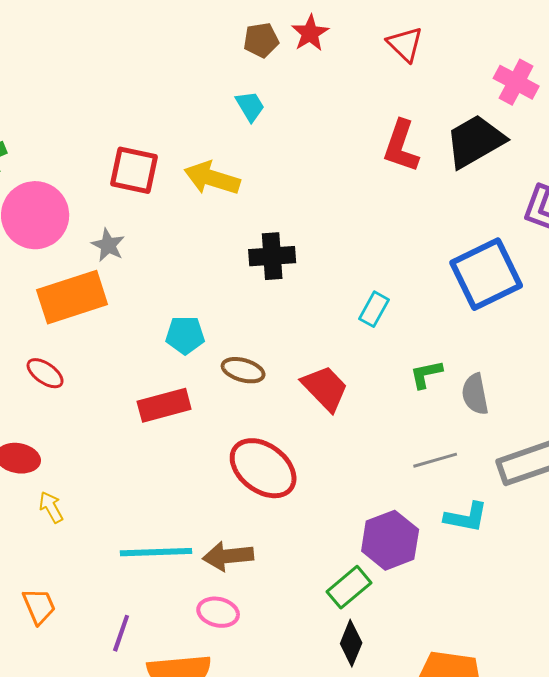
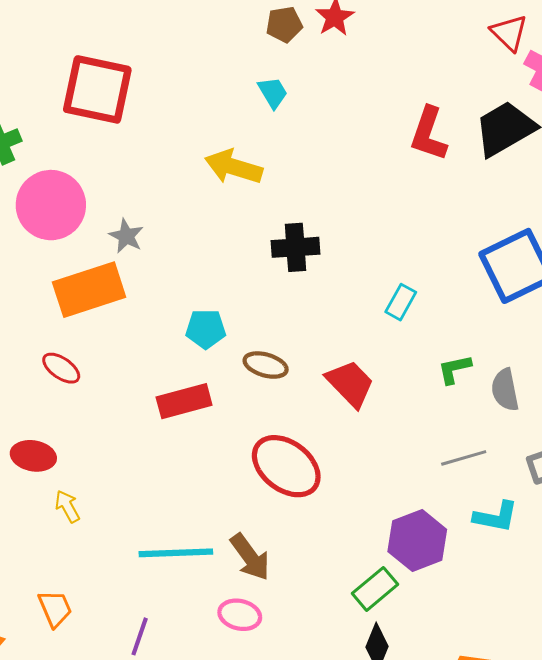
red triangle: (405, 44) -> (509, 33), moved
red square: (134, 170) -> (97, 89), moved, size x1.4
brown arrow: (228, 556) -> (250, 557), turned -120

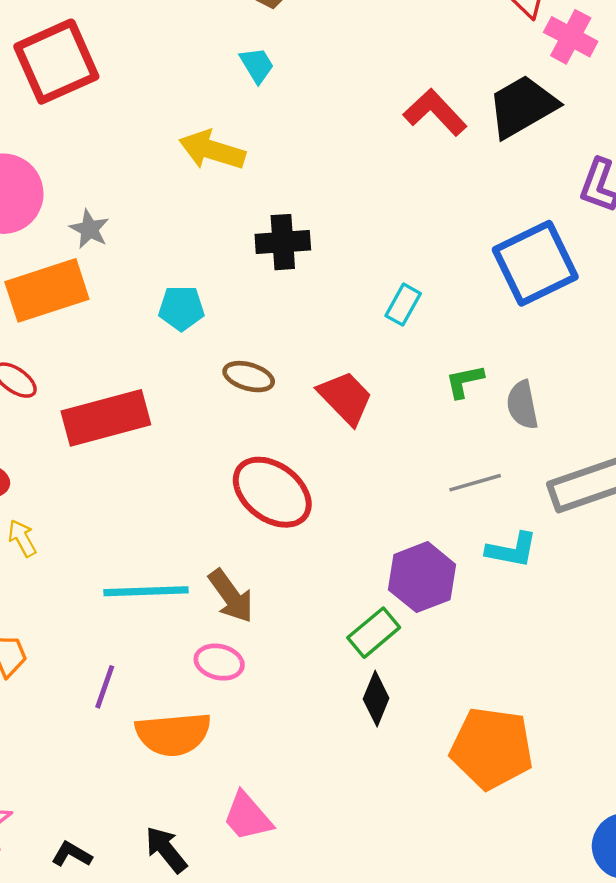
red square: (97, 89) -> (56, 62), turned -36
red L-shape: (429, 134) -> (435, 112), turned 118
cyan pentagon: (206, 329) -> (181, 308), moved
red rectangle: (184, 401) -> (106, 418), moved, size x1.4

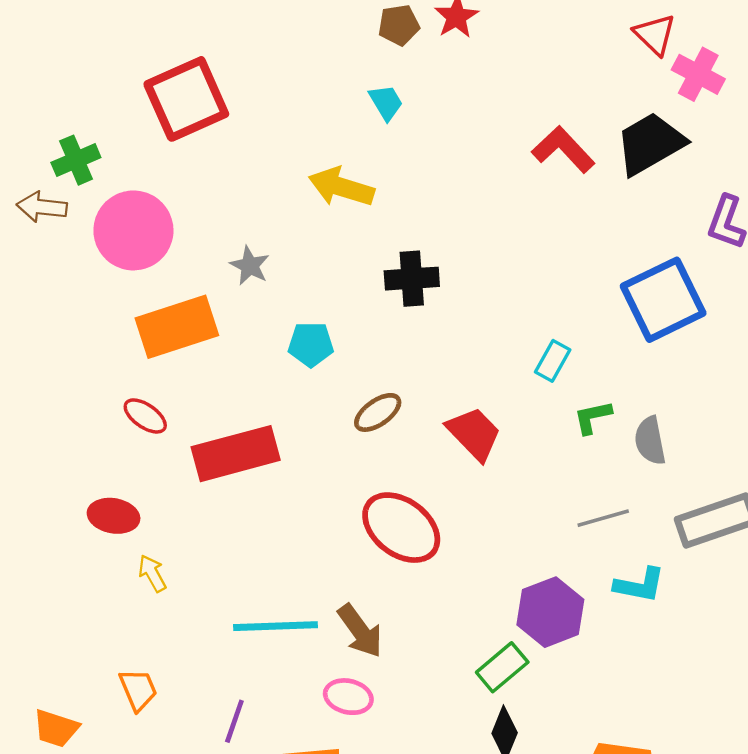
gray star: (89, 229) -> (250, 266), moved
cyan rectangle: (403, 305) -> (553, 361), moved
brown ellipse: (249, 377) -> (378, 412), turned -51

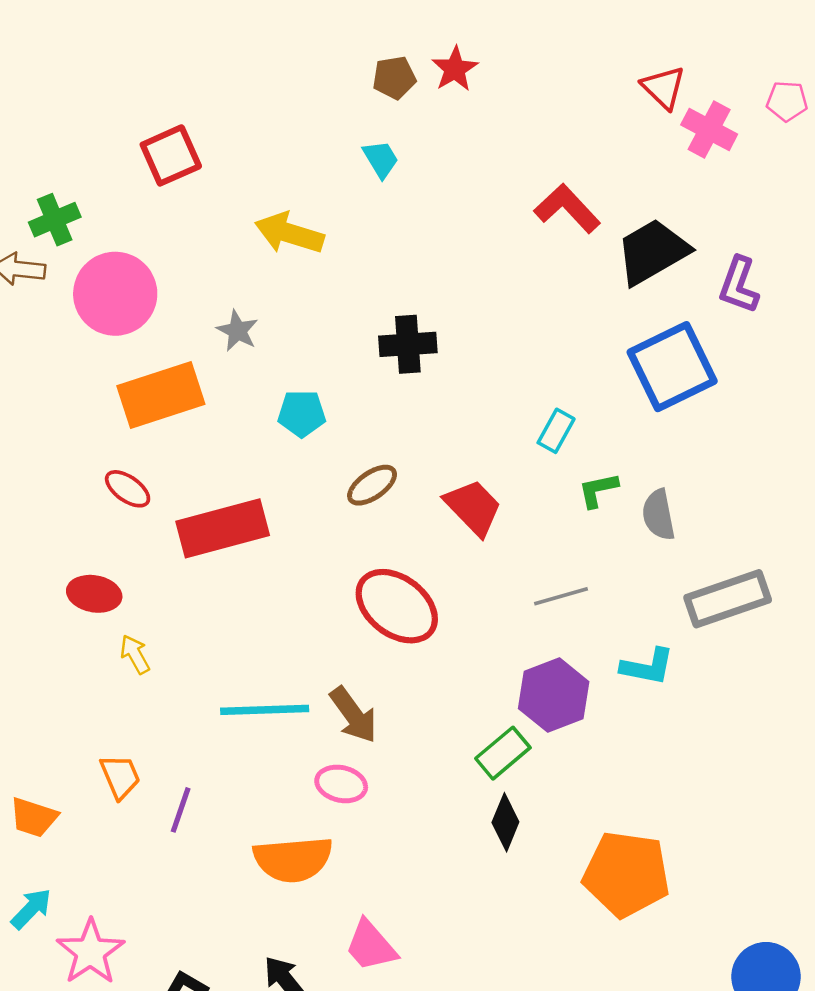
red square: (186, 99) -> (171, 155), size x0.7
black trapezoid: (650, 144) -> (652, 252), moved
yellow arrow: (341, 187) -> (289, 233), moved
gray line: (603, 518) -> (561, 596), moved
purple line: (234, 721) -> (181, 810), moved

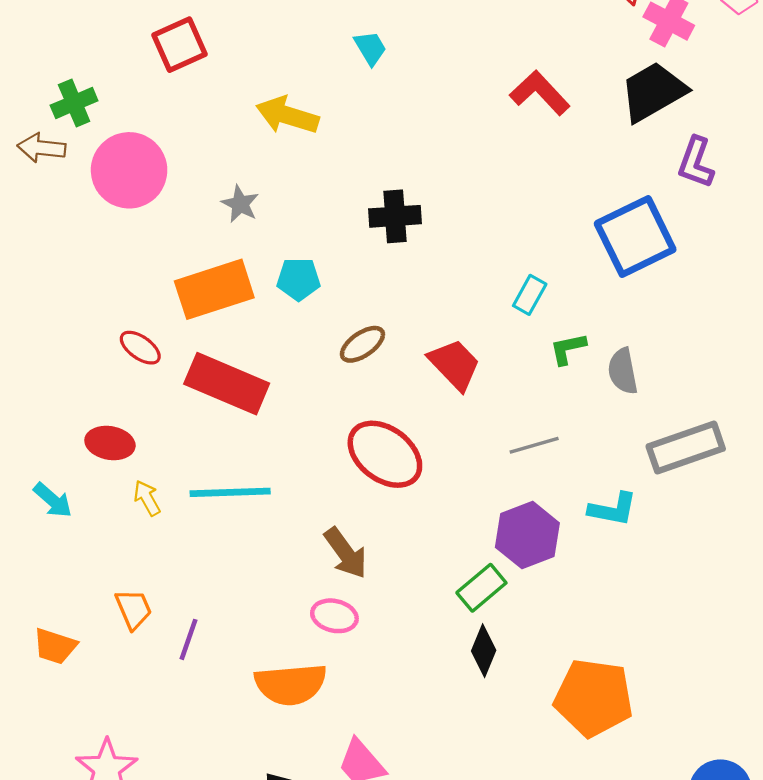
black trapezoid: (652, 252) -> (653, 92), moved
orange rectangle: (161, 395) -> (214, 289), moved
red rectangle: (223, 528) -> (227, 384), turned 38
cyan line: (265, 710) -> (230, 492), moved
cyan arrow: (31, 909) -> (53, 500), moved, turned 87

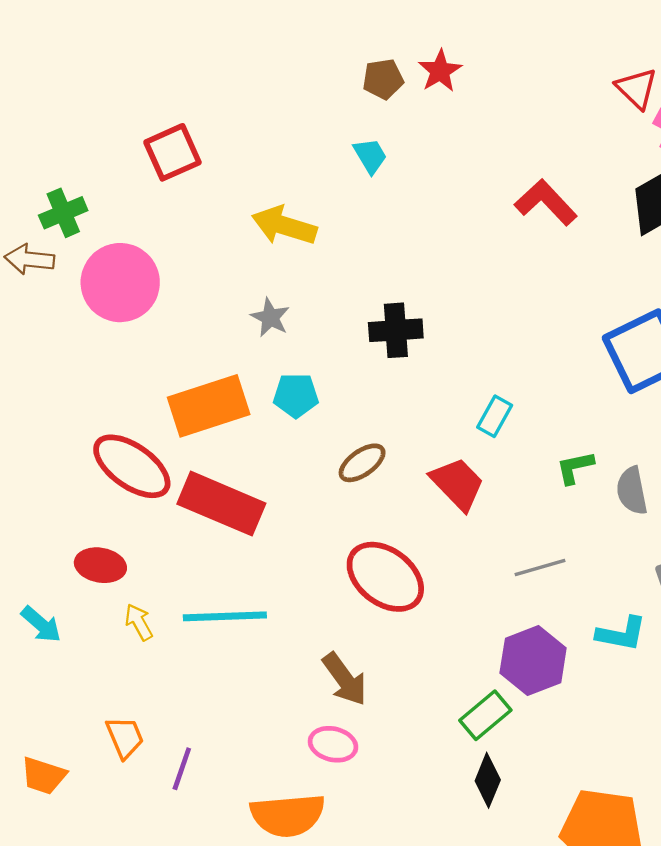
gray star: (240, 204) -> (270, 317), moved
cyan rectangle: (530, 295) -> (495, 416), moved
red ellipse: (140, 348) -> (132, 466), size x1.8

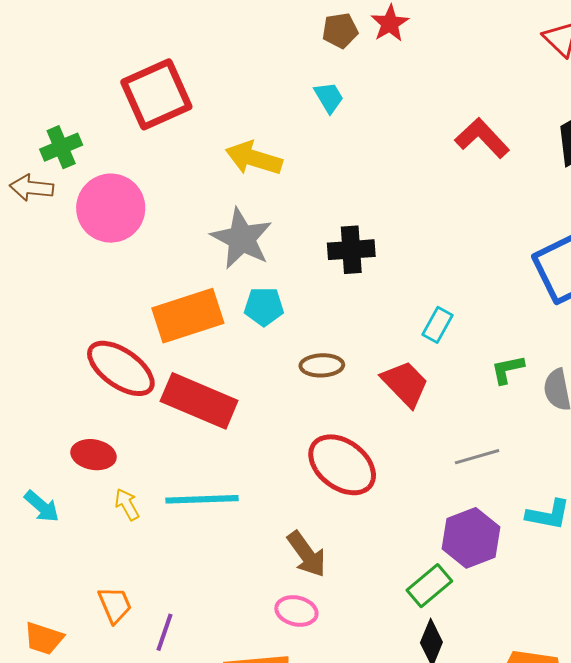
red square: (173, 152) -> (156, 94), size x1.4
gray star: (270, 317) -> (242, 239), size x1.8
brown ellipse: (362, 463) -> (322, 365), turned 33

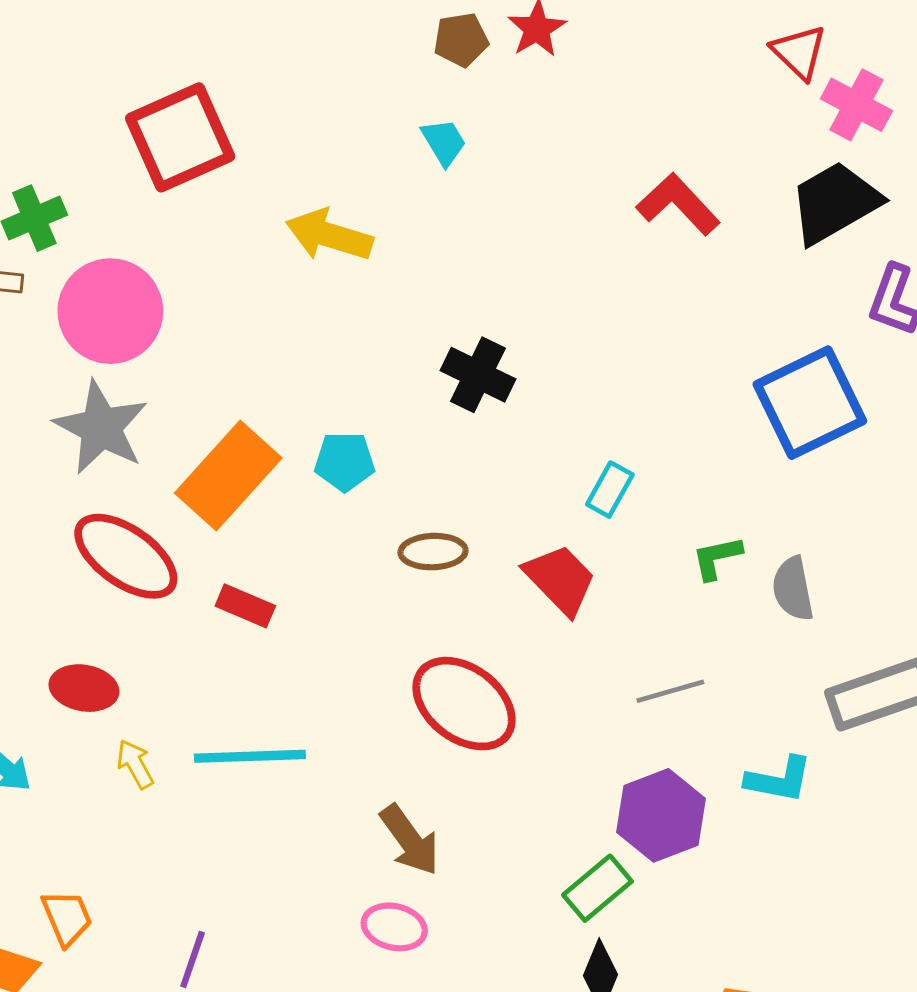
gray star: (242, 239) -> (101, 427), moved
black cross: (351, 250) -> (478, 375), turned 30
orange rectangle: (188, 316) -> (228, 476), turned -30
red rectangle: (199, 401) -> (245, 606), size x0.5
orange trapezoid: (115, 605) -> (67, 918), moved

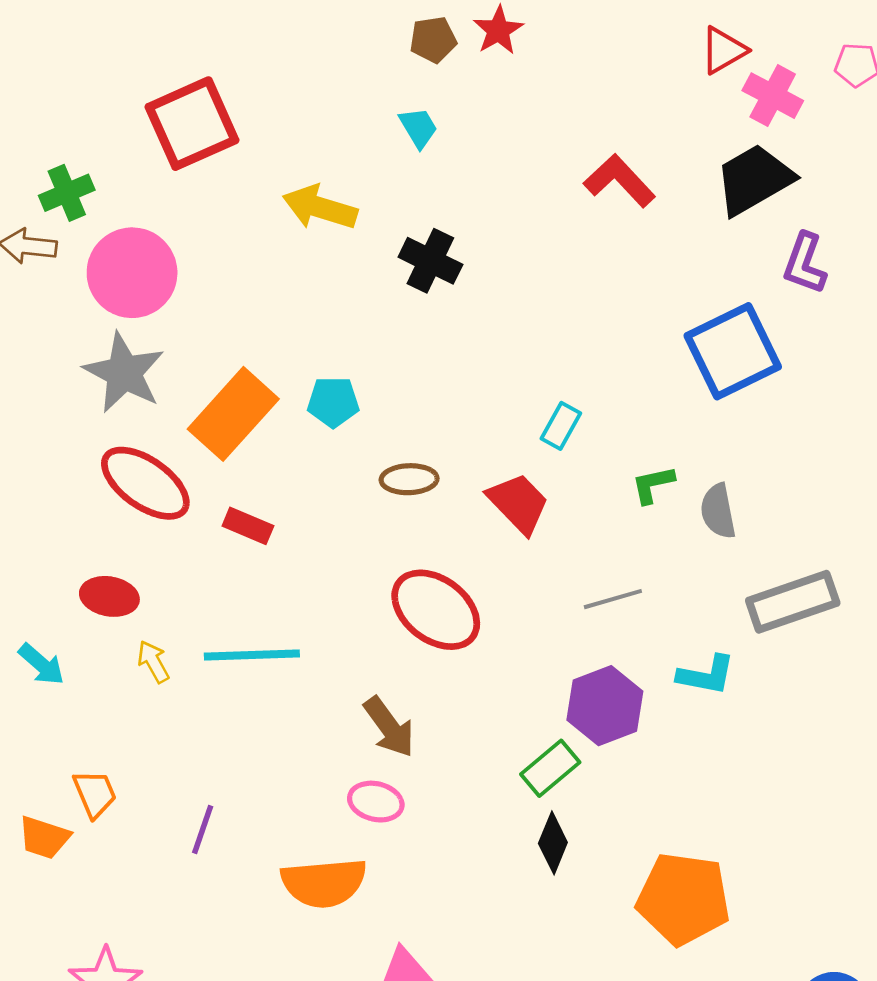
red triangle: (799, 52) -> (723, 50), turned 46
black cross: (478, 375) -> (430, 261), moved

